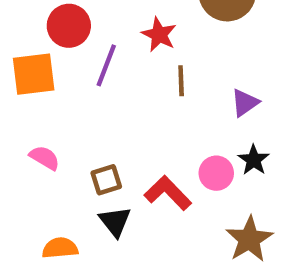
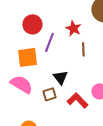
orange square: (34, 74) -> (27, 57), moved
pink semicircle: (45, 158) -> (21, 84), size x1.6
black triangle: (115, 222) -> (60, 77), moved

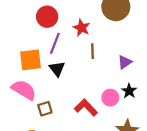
red circle: (32, 24) -> (47, 17), moved
black triangle: (60, 77) -> (57, 69), moved
brown square: (49, 94) -> (45, 109), moved

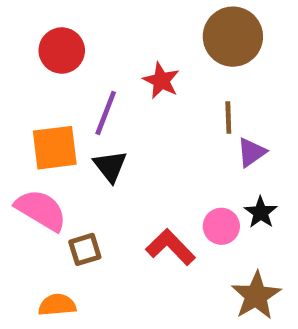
red circle: (47, 17) -> (62, 50), moved
brown line: (93, 51) -> (228, 118), moved

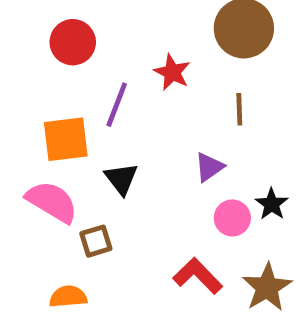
purple triangle: (251, 152) -> (209, 167), moved
black triangle: (110, 166) -> (121, 179), moved
red L-shape: (170, 247) -> (198, 276), moved

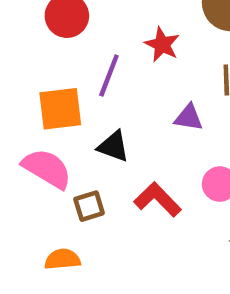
purple triangle: (209, 167) -> (189, 118), moved, turned 44
black triangle: (121, 179) -> (113, 146), turned -32
red L-shape: (198, 276) -> (158, 200), moved

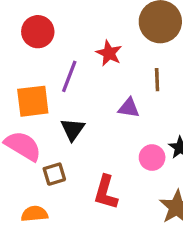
black triangle: (113, 146) -> (73, 129), turned 45
red L-shape: (158, 200) -> (106, 192), moved, turned -120

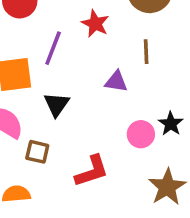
brown square: (54, 174) -> (37, 152), turned 30
red L-shape: (106, 192) -> (92, 171), turned -124

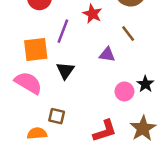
brown line: (146, 52) -> (128, 34), turned -35
brown square: (37, 152) -> (57, 116), moved
red L-shape: (92, 171) -> (105, 131), moved

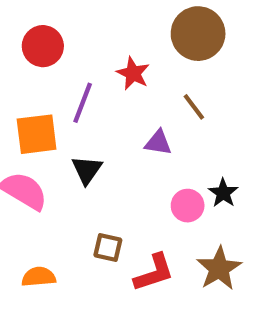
brown square: (57, 116) -> (108, 247), moved

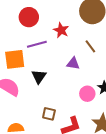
red circle: (43, 46) -> (29, 17), moved
purple line: (83, 103) -> (37, 44), turned 54

